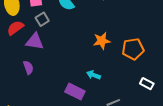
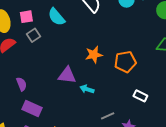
purple triangle: (35, 41) -> (67, 75), moved
purple rectangle: (75, 91) -> (32, 109), moved

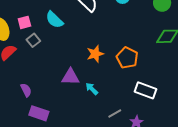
orange pentagon: (125, 62) -> (127, 58), turned -30
cyan arrow: (87, 89) -> (92, 89), turned 32
white rectangle: (140, 96) -> (146, 90), size x1.5

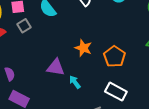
orange star: (95, 54) -> (83, 48), turned 30
white rectangle: (146, 90) -> (116, 92), moved

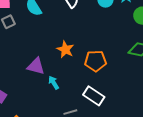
orange pentagon: (114, 57) -> (96, 61), turned 30

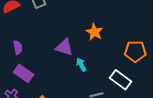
orange pentagon: (96, 61) -> (135, 51), moved

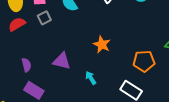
purple triangle: (64, 47) -> (62, 61), moved

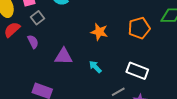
orange pentagon: (144, 61) -> (139, 28), moved
purple semicircle: (26, 65) -> (33, 42), moved

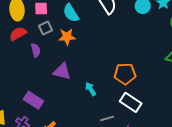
orange pentagon: (139, 28) -> (125, 74), moved
orange star: (99, 32) -> (67, 37), moved, turned -30

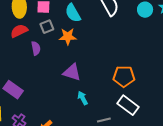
purple triangle: (62, 71) -> (72, 72), moved
cyan arrow: (91, 89) -> (83, 98), moved
purple rectangle: (33, 100) -> (13, 90), moved

